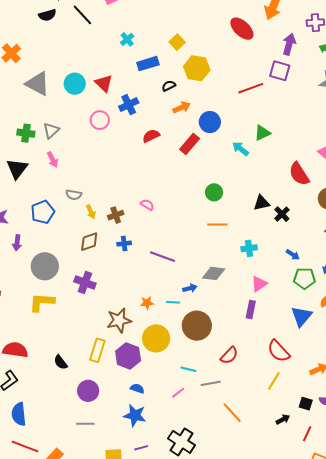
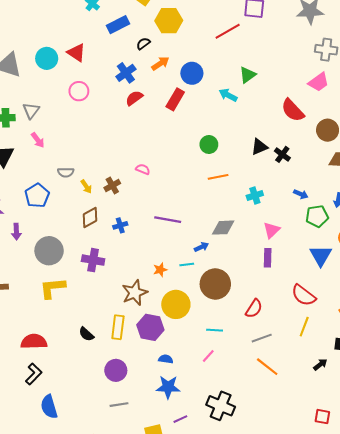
blue cross: (129, 105) -> (126, 73), moved
blue cross: (124, 244) -> (120, 225), moved
black semicircle: (61, 362) -> (86, 334), moved
gray line: (211, 383) -> (262, 338), moved

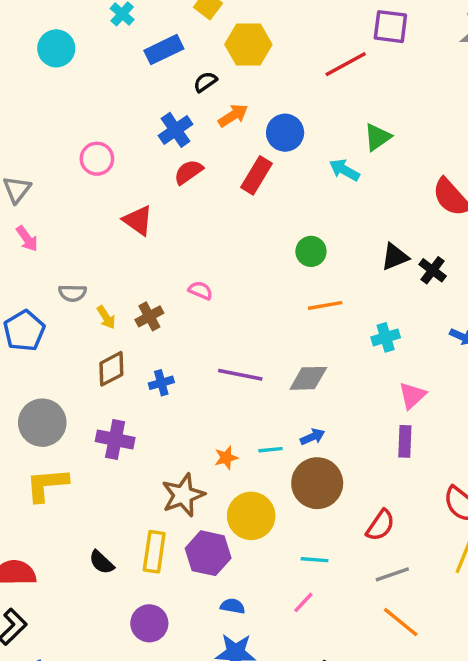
red triangle: (76, 53) -> (138, 220), moved
cyan circle: (47, 58) -> (56, 48), moved
gray diamond: (223, 228) -> (308, 378), moved
blue arrow: (201, 247) -> (312, 437), moved

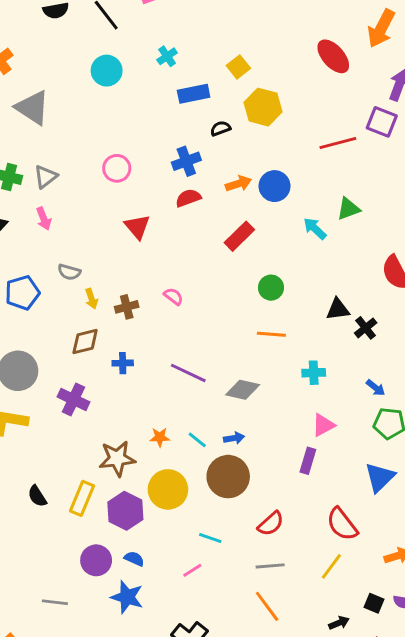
orange arrow: (233, 115) -> (238, 184), moved
red rectangle: (256, 175) -> (239, 236), moved
cyan line: (270, 450) -> (197, 440), turned 30
purple circle: (149, 623) -> (96, 560), moved

